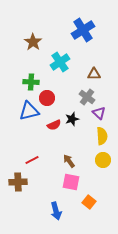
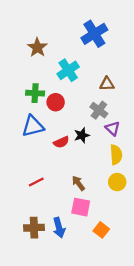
red circle: (47, 98) -> (56, 102), moved
brown cross: (18, 182) -> (34, 228), moved
blue arrow: (56, 211) -> (59, 228), moved

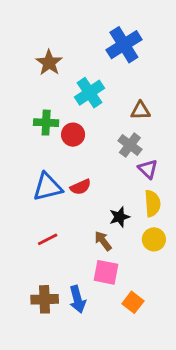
blue triangle: (33, 126) -> (48, 187), moved
black star: (82, 135) -> (119, 217), moved

